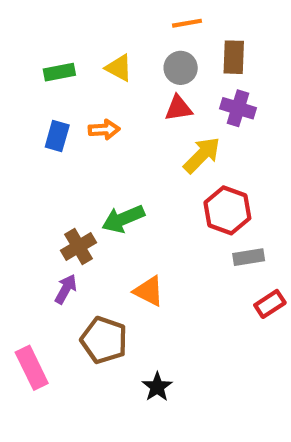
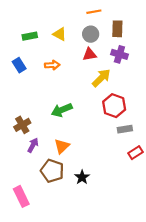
blue rectangle: (57, 136) -> (19, 65), moved, turned -48
brown cross: (78, 247) -> (22, 125), moved
orange triangle: (149, 291) -> (62, 146), moved, turned 49
pink rectangle: (32, 368) -> (21, 196), moved
black star: (157, 387) -> (82, 177), moved

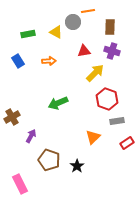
gray circle: (91, 34) -> (73, 22), moved
brown cross: (22, 125) -> (12, 117), moved
orange triangle: (62, 146) -> (93, 137), moved

